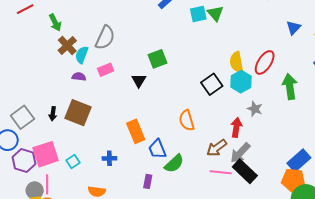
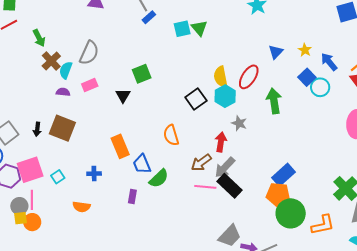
blue triangle: (293, 28) -> (276, 52), moved

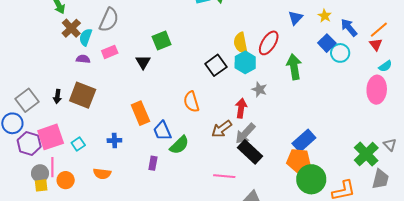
pink line: (205, 187) -> (224, 176), moved
orange circle: (32, 222) -> (66, 180), moved

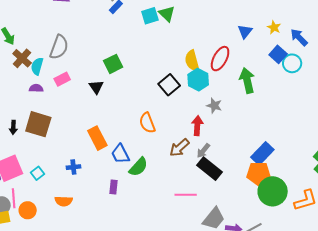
gray arrow: (245, 134) -> (203, 151), size x0.7

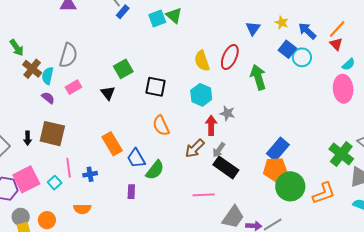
cyan hexagon: (198, 80) -> (201, 95), moved
black square: (169, 85) -> (156, 87), moved, turned -35
purple semicircle: (36, 88) -> (48, 98), turned 40
gray star: (214, 106) -> (227, 113), moved
pink line: (14, 198) -> (69, 168), moved

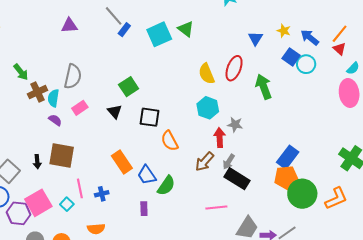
green triangle: (174, 15) -> (186, 29), moved
cyan square: (157, 19) -> (159, 34), size x1.4
brown cross: (32, 69) -> (37, 92), turned 30
black square: (156, 87) -> (150, 117), moved

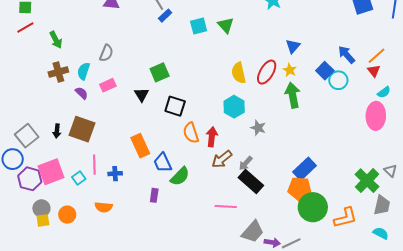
yellow star: (284, 31) -> (290, 70), moved
cyan square: (159, 34) -> (199, 26), size x0.7
gray semicircle: (73, 76) -> (106, 53), size x0.7
brown cross: (37, 92) -> (58, 72), moved
red arrow: (220, 138) -> (212, 137), moved

